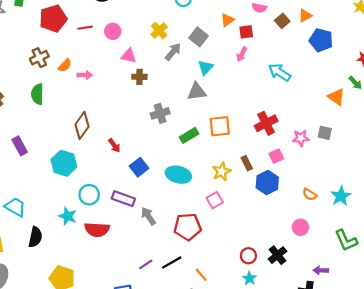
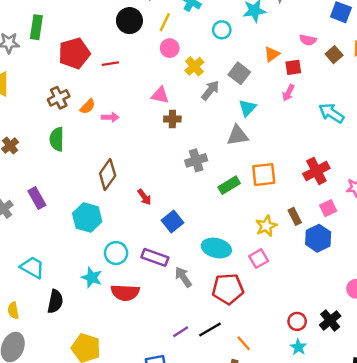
pink circle: (113, 31) -> (170, 48), moved
cyan ellipse: (178, 175) -> (216, 248), moved

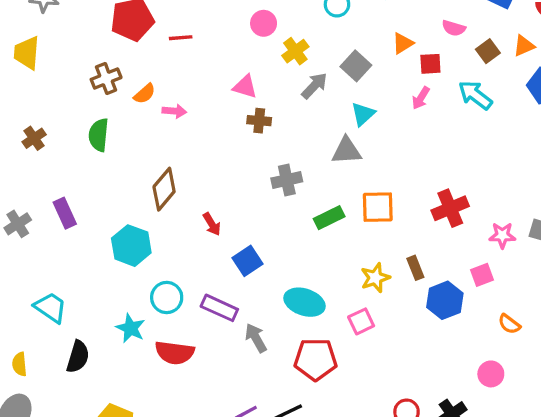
cyan arrow: (331, 113) -> (475, 95), moved
pink square: (328, 208) -> (482, 275), moved

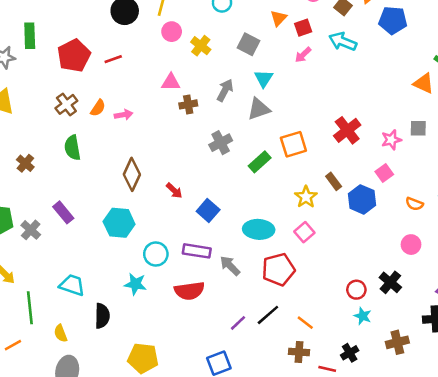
gray arrow: (314, 86) -> (225, 90), moved
pink arrow: (421, 98) -> (303, 55), turned 30
red semicircle: (175, 353) -> (189, 291), moved

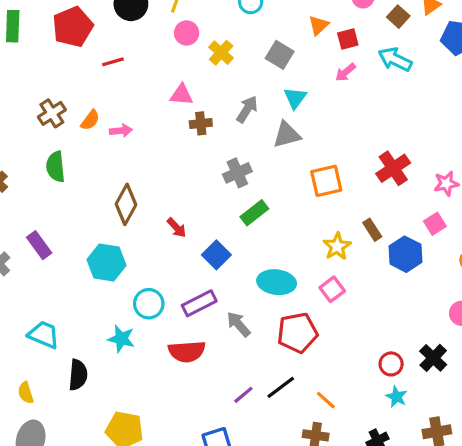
red pentagon: (74, 56) -> (73, 27), moved
green rectangle: (260, 162) -> (254, 213), moved
purple rectangle: (197, 251) -> (199, 303), turned -40

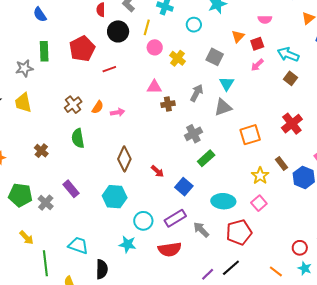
brown square: (398, 17) -> (291, 78), moved
orange line: (326, 400) -> (276, 271), moved

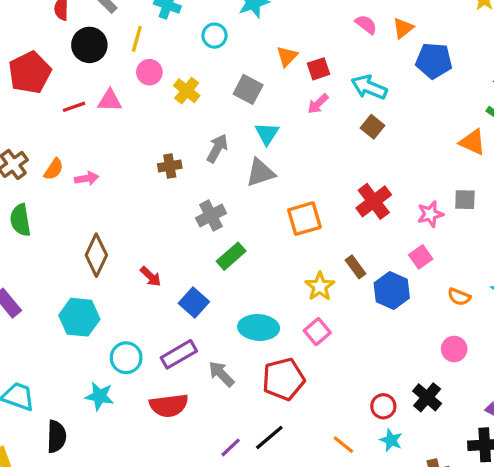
pink semicircle: (265, 19) -> (366, 24), moved, turned -144
pink triangle: (154, 87) -> (110, 101), moved

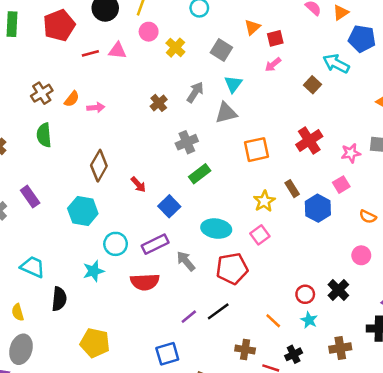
cyan arrow: (369, 87) -> (336, 64), moved
brown cross: (170, 166) -> (159, 103), turned -35
cyan star: (99, 396) -> (93, 271), turned -30

